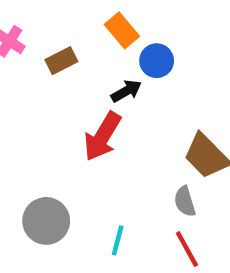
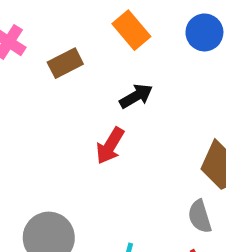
blue circle: (157, 61) -> (204, 32), moved
red arrow: (102, 136) -> (110, 146), size x0.7

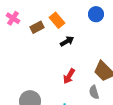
orange rectangle: (131, 30) -> (57, 20), moved
red arrow: (110, 146) -> (69, 76), moved

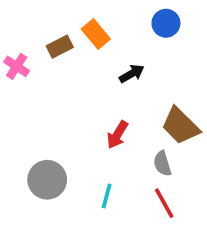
pink cross: (13, 18) -> (17, 66), moved
black arrow: (67, 41) -> (132, 74), moved

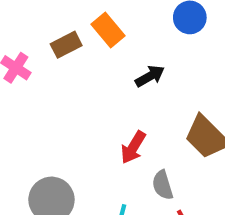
gray semicircle: (162, 164) -> (163, 185), moved

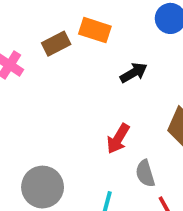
orange rectangle: (108, 30) -> (95, 30), turned -32

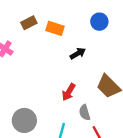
brown rectangle: (56, 44) -> (29, 23), moved

